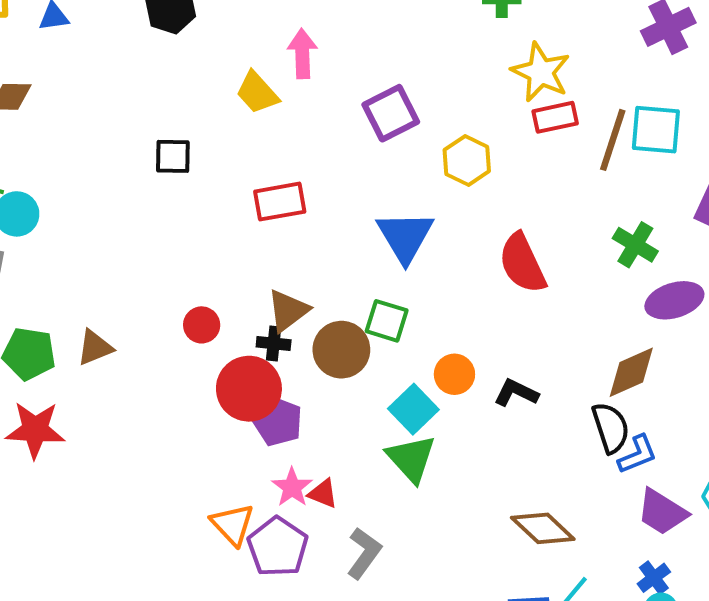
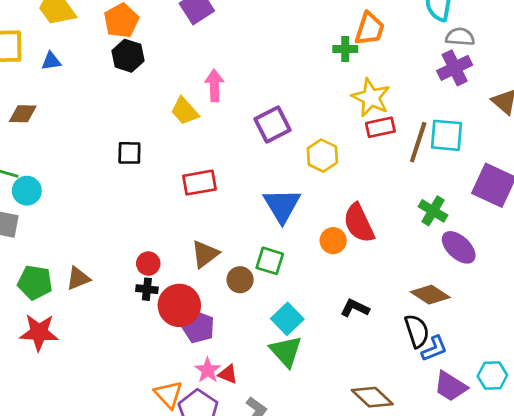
purple ellipse: (674, 300) -> (459, 247), turned 60
black cross: (274, 343) -> (147, 289), moved
brown circle: (341, 350) -> (240, 280), size x0.7
brown diamond: (631, 372) -> (430, 295), turned 57
orange circle: (454, 374) -> (333, 241), moved

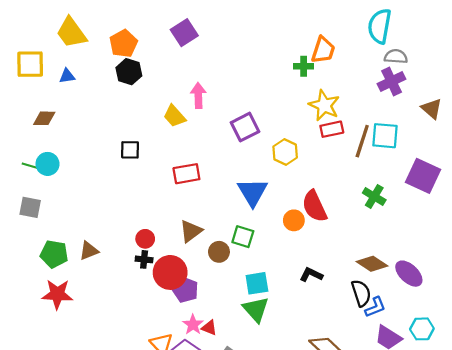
cyan circle: (27, 191) -> (48, 164), moved
purple ellipse: (459, 247) -> (409, 274), moved
cyan square: (287, 319) -> (257, 283), turned 35

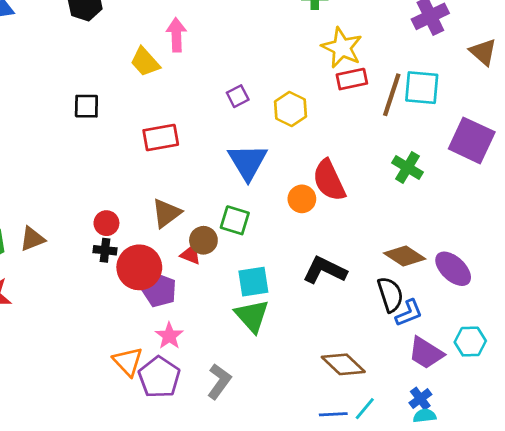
purple square: (245, 127) -> (238, 96), moved, size x0.6
black L-shape: (311, 275) -> (325, 270), size x1.4
red triangle: (209, 328) -> (191, 255), moved

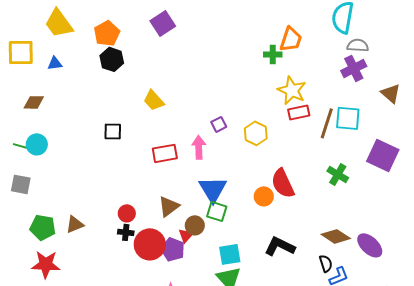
pink arrow: (176, 35) -> (199, 147), moved
blue triangle: (248, 162) -> (213, 189), moved
red triangle: (191, 255) -> (186, 235), turned 49
purple pentagon: (159, 290) -> (173, 249), moved
black semicircle: (390, 294) -> (326, 263), size x0.7

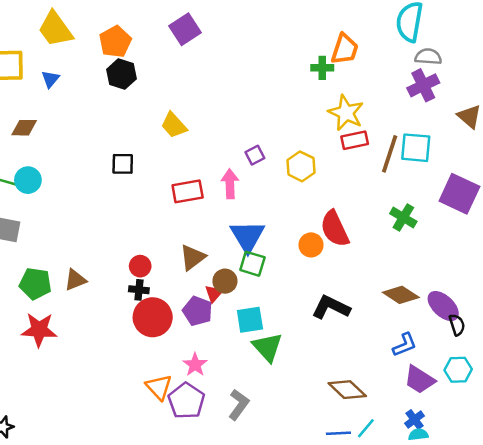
blue triangle: (55, 63) -> (50, 79), turned -42
red circle: (150, 244) -> (153, 317), moved
cyan square: (230, 254) -> (250, 320), moved
black semicircle: (326, 263) -> (457, 325), moved

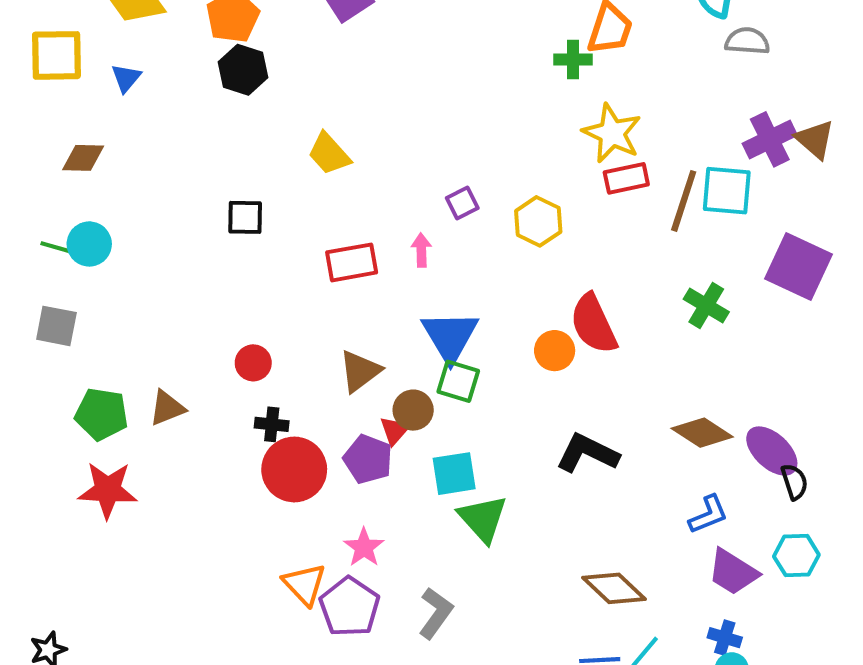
purple cross: (423, 85) -> (770, 139), moved
pink arrow: (230, 184) -> (421, 250), size x0.7
red circle: (140, 266) -> (253, 363), moved
blue cross: (415, 420) -> (725, 638), turned -36

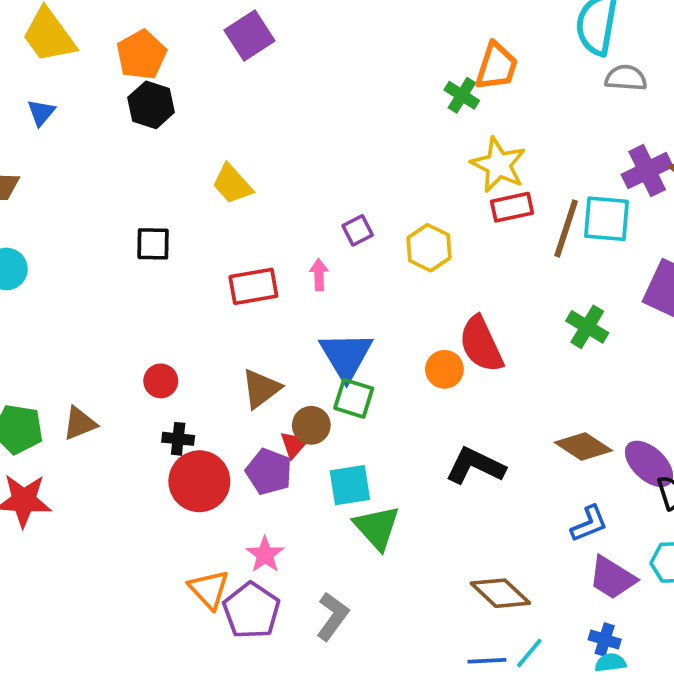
green cross: (573, 59) -> (462, 95), turned 32

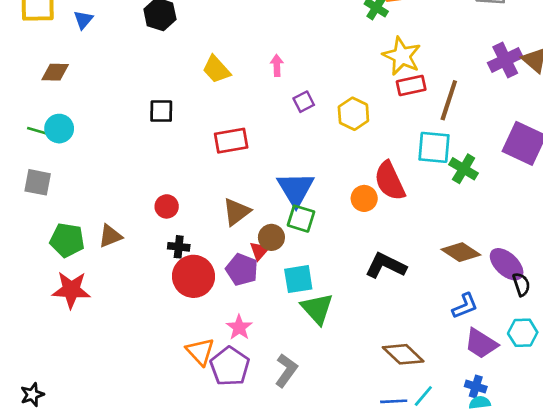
cyan square: (607, 219) -> (434, 147), moved
pink arrow: (319, 275) -> (277, 65), moved

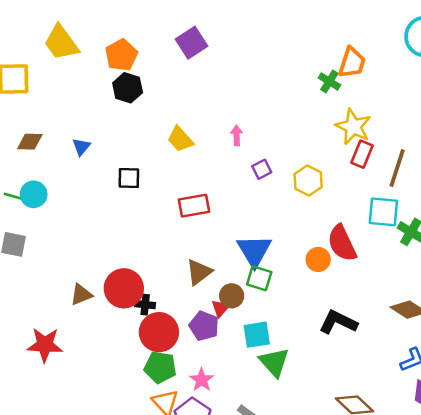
blue triangle: (83, 20) -> (81, 147), moved
red rectangle: (411, 86) -> (362, 154), turned -56
red circle: (167, 206) -> (124, 288), moved, size x1.8
green pentagon: (67, 240) -> (160, 367), moved

